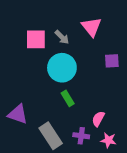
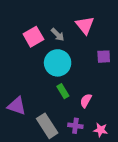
pink square: (36, 39) -> (33, 37), turned -30
pink semicircle: (98, 119) -> (86, 101), moved

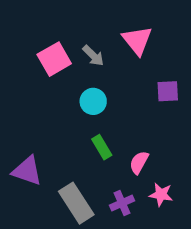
cyan circle: (58, 63) -> (93, 101), size x0.6
purple cross: (75, 126) -> (122, 203), turned -32
pink star: (101, 130) -> (161, 195), moved

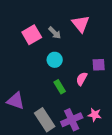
purple square: (168, 91) -> (99, 65), moved
pink semicircle: (139, 162) -> (82, 79), moved
purple cross: (122, 203) -> (72, 120), size x1.5

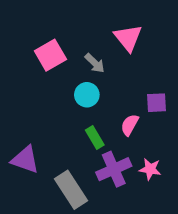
gray arrow: (55, 33) -> (95, 63), moved
pink star: (95, 115) -> (150, 169), moved
purple cross: (72, 120) -> (114, 169), moved

